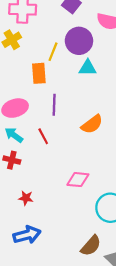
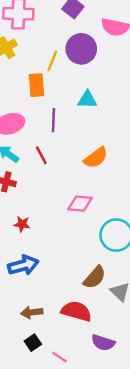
cyan triangle: (88, 68) -> (87, 100), moved
orange semicircle: (92, 124) -> (96, 158), moved

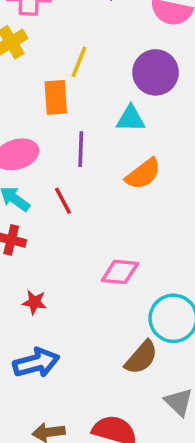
purple circle: (81, 49) -> (156, 72), moved
orange semicircle: (96, 158) -> (143, 174), moved
brown semicircle: (95, 277) -> (141, 357), moved

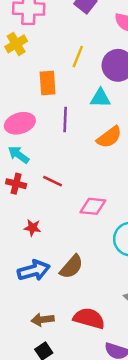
yellow line: (79, 62) -> (78, 57), moved
red line: (63, 201) -> (53, 181), moved, turned -36
brown semicircle: (141, 357) -> (71, 267), moved

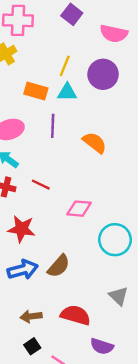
orange rectangle: (48, 83) -> (36, 91), turned -70
cyan triangle: (100, 98) -> (67, 92), moved
orange semicircle: (109, 137) -> (95, 143), turned -105
red star: (32, 228) -> (22, 229), size x1.6

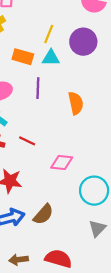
orange semicircle: (95, 143) -> (76, 103), turned 40
gray triangle: (119, 296) -> (97, 228), moved, turned 30

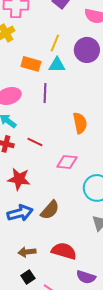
orange semicircle: (76, 103) -> (80, 123), moved

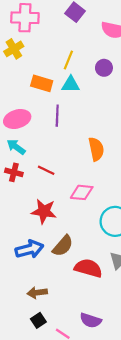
purple circle: (87, 50) -> (104, 68), size x0.6
red star: (19, 179) -> (44, 211), moved
red semicircle: (64, 251) -> (88, 268), moved
purple semicircle: (86, 277) -> (91, 320), moved

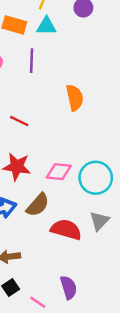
pink diamond: (82, 192) -> (59, 172), moved
purple semicircle: (91, 320) -> (69, 287), turned -125

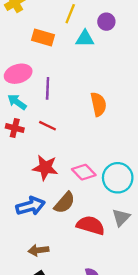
cyan triangle: (46, 26) -> (85, 39), moved
purple line: (32, 61) -> (48, 88), moved
pink diamond: (59, 172) -> (84, 172), turned 40

